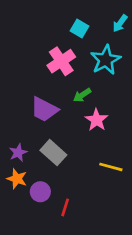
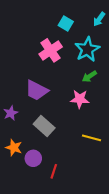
green arrow: (82, 95) -> (89, 76), moved
pink star: (96, 120) -> (80, 99), turned -30
purple star: (18, 153) -> (11, 113), moved

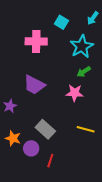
pink cross: (51, 50) -> (36, 41), moved, turned 35
gray rectangle: (44, 126) -> (45, 129), moved

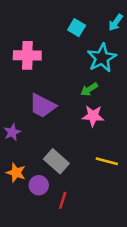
pink cross: (36, 41) -> (27, 55), moved
green arrow: (84, 72) -> (89, 89), moved

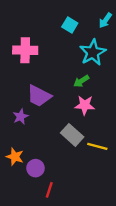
purple star: (12, 132) -> (21, 117), moved
gray rectangle: (56, 161) -> (72, 135), moved
red line: (63, 200) -> (49, 190), moved

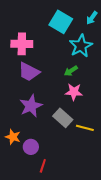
cyan square: (70, 25) -> (61, 22), size x1.6
purple trapezoid: (39, 96) -> (29, 72), moved
purple star: (21, 117) -> (31, 106), moved, size x1.6

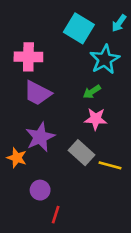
orange star: (13, 137) -> (17, 158), moved

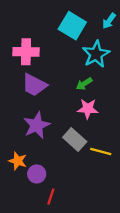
orange star: (17, 158) -> (18, 161), moved

